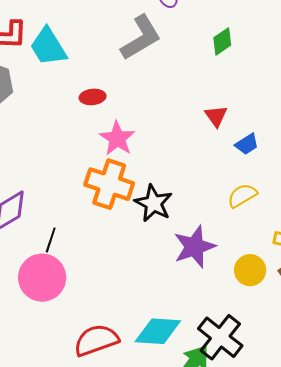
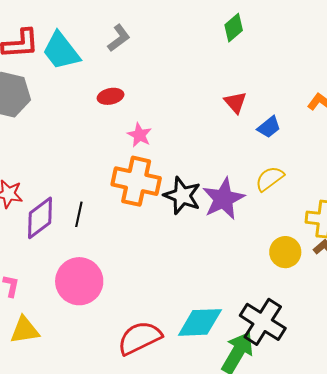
gray L-shape: (141, 38) -> (119, 38), moved, size x0.6
pink star: (117, 138) -> (139, 135), size x0.7
black line: (51, 240) -> (79, 214), moved
purple star: (194, 247) -> (223, 199), moved

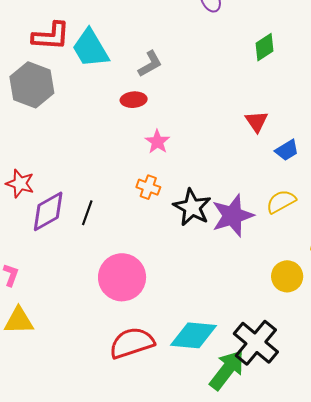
gray L-shape: (119, 38) -> (150, 64), moved
orange cross: (136, 181) -> (148, 187), size x0.5
pink circle: (79, 281) -> (122, 277), moved

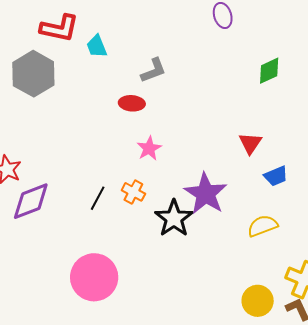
cyan trapezoid: (90, 48) -> (97, 46), size x0.6
black line: (87, 213) -> (98, 198), moved
purple star: (233, 216) -> (206, 194), moved, turned -30

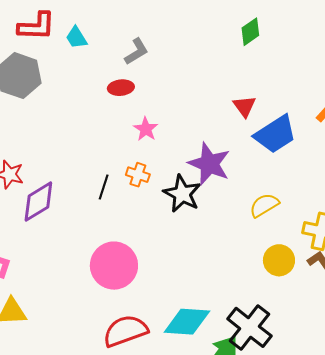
blue trapezoid: (276, 176) -> (275, 134), size x1.8
yellow semicircle: (263, 226) -> (264, 205), moved

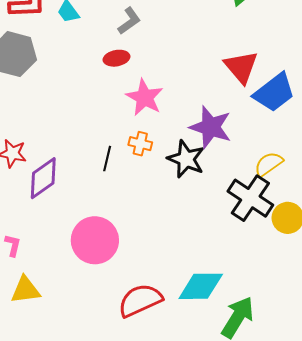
red triangle: (244, 106) -> (241, 67), size x1.5
pink star: (146, 129) -> (145, 97), size x1.5
pink circle: (114, 266) -> (95, 240), moved
black cross: (249, 327) -> (250, 198), moved

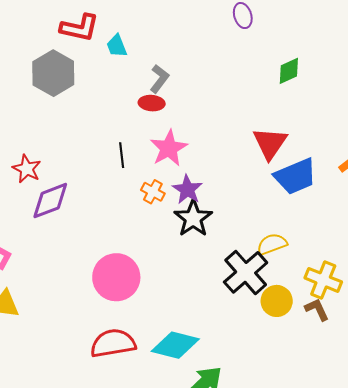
gray L-shape: (129, 21) -> (159, 79), moved, turned -32
purple star: (211, 127) -> (187, 190), moved, size x0.7
black line: (107, 159) -> (122, 155), moved, turned -35
pink circle: (95, 240) -> (116, 277), moved

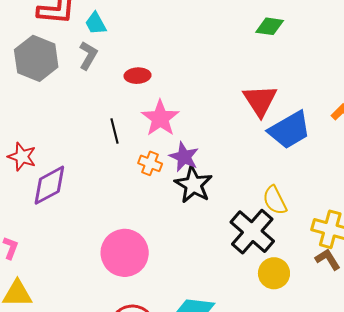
green diamond: (289, 71) -> (270, 26), turned 40
gray L-shape: (159, 79) -> (88, 55), moved
yellow semicircle: (272, 244) -> (275, 200), turned -88
yellow circle: (277, 301) -> (274, 273), moved

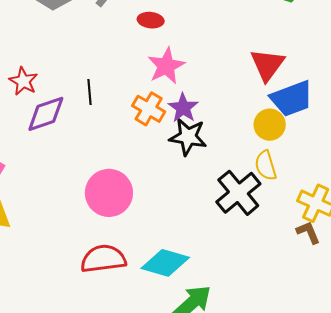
black line: (114, 131) -> (89, 92), moved
orange cross: (150, 163) -> (149, 109), size x1.4
black star: (193, 185) -> (188, 137), turned -30
yellow circle: (274, 273) -> (270, 125), moved

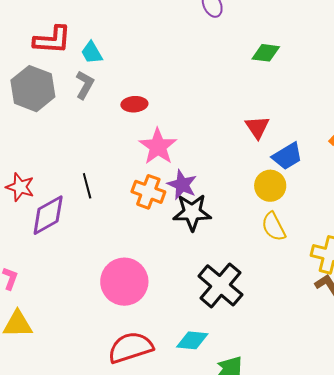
red triangle: (267, 65) -> (257, 127), size x0.7
blue trapezoid: (292, 99) -> (287, 156), size x0.7
black cross: (238, 193) -> (220, 285), moved
cyan diamond: (165, 263) -> (192, 340), size x0.7

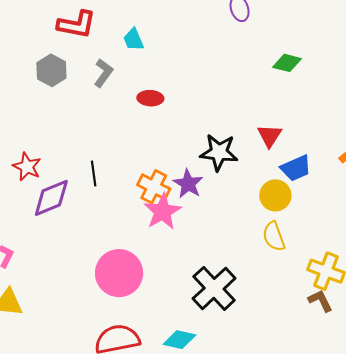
cyan trapezoid: (92, 53) -> (133, 39), moved
gray hexagon: (33, 89) -> (51, 70), size x0.7
pink star: (158, 146) -> (163, 212), moved
black star: (192, 212) -> (219, 152), moved

